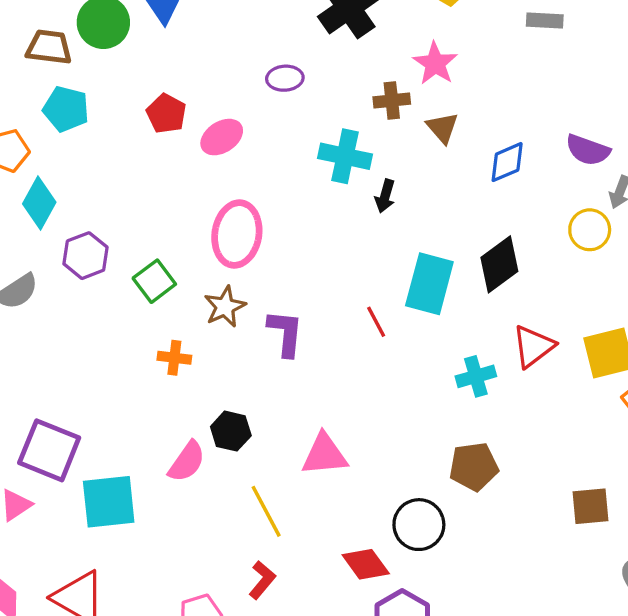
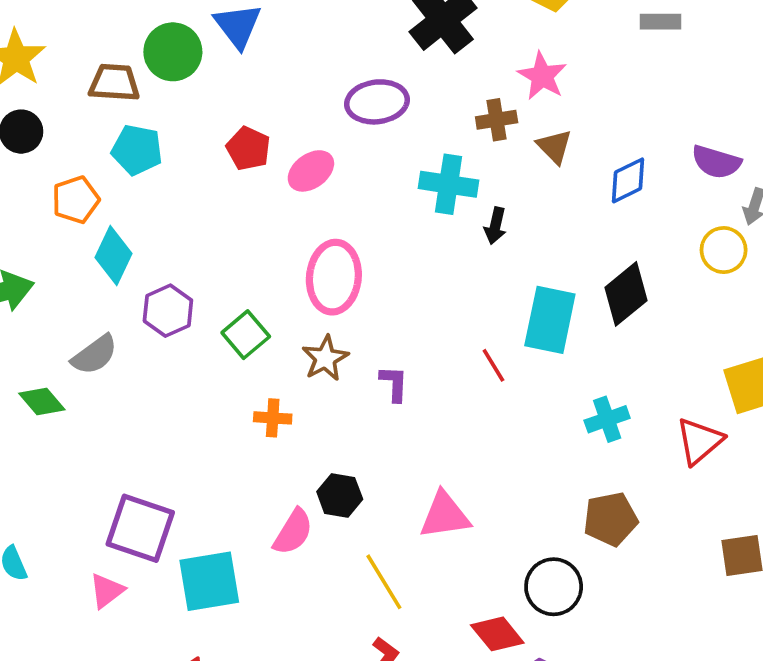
purple ellipse: (285, 78) -> (377, 102), size x1.5
purple L-shape: (286, 333) -> (394, 384), size x0.7
red triangle: (533, 346) -> (699, 441), moved

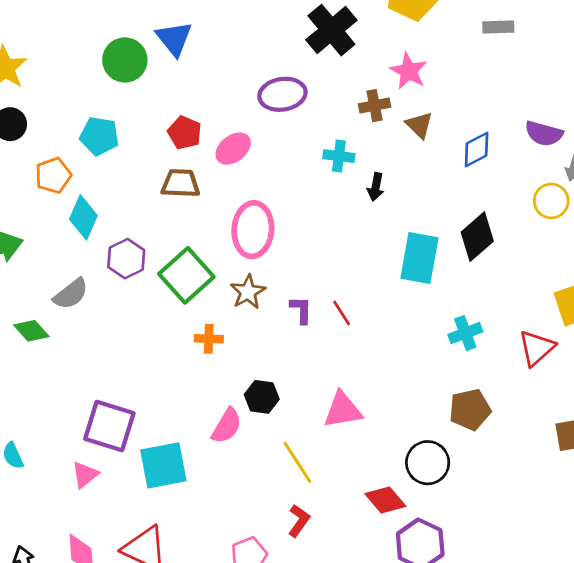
brown trapezoid: (114, 83) -> (181, 183), moved
cyan cross: (448, 184) -> (339, 156), size x0.7
green square: (246, 335) -> (186, 275), size x1.5
red line: (493, 365) -> (342, 313), moved

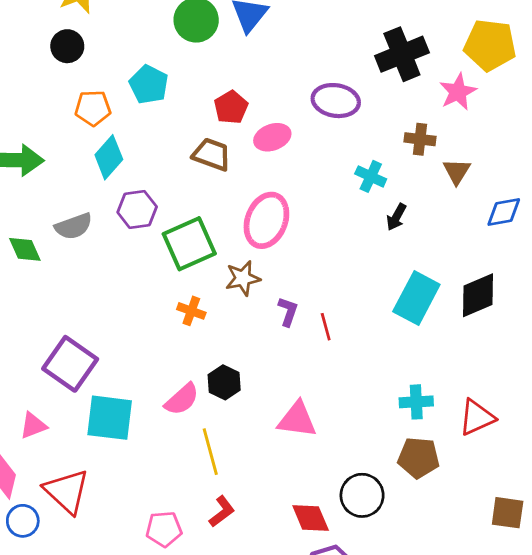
pink star: (409, 71) -> (458, 92), moved
cyan cross: (465, 333) -> (416, 402), moved
red triangle: (537, 348) -> (477, 417), moved
yellow line: (297, 462) -> (210, 452), moved
pink triangle: (85, 475) -> (33, 426), moved

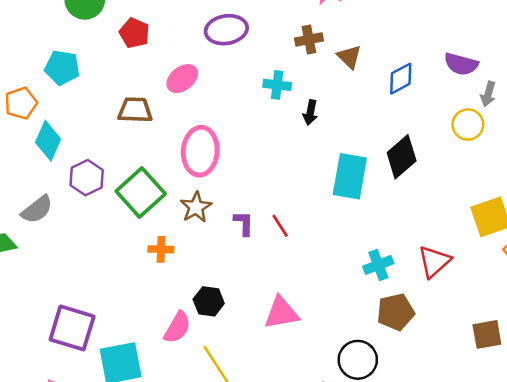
red pentagon: (231, 107) -> (134, 33), moved

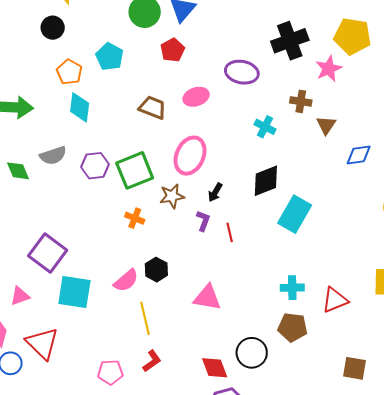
orange pentagon: (21, 103) -> (69, 72), turned 30
black arrow: (310, 112) -> (215, 192), moved
cyan diamond: (48, 141) -> (80, 107), turned -36
black diamond: (402, 157) -> (266, 181), moved
purple hexagon: (87, 178) -> (95, 166), moved

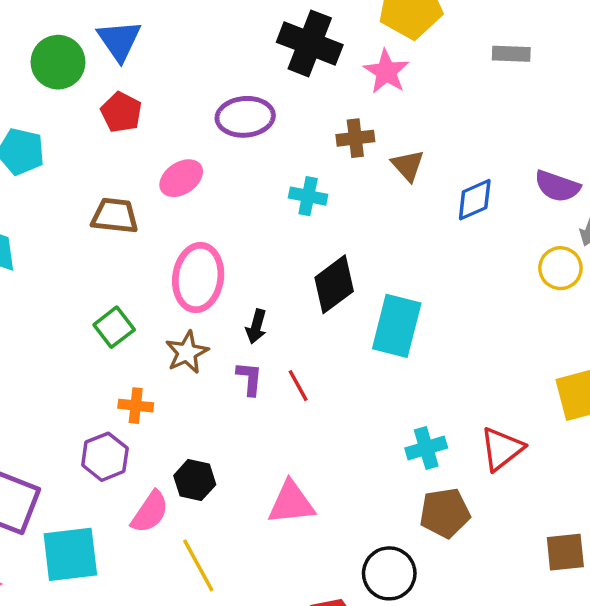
black cross: (290, 41) -> (310, 43), turned -33
purple hexagon: (95, 166) -> (105, 457), moved
green square: (135, 170) -> (114, 327), size x0.6

